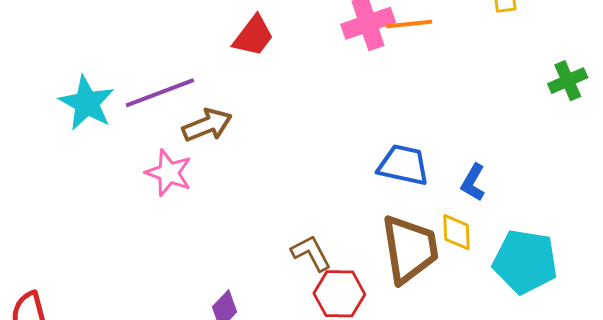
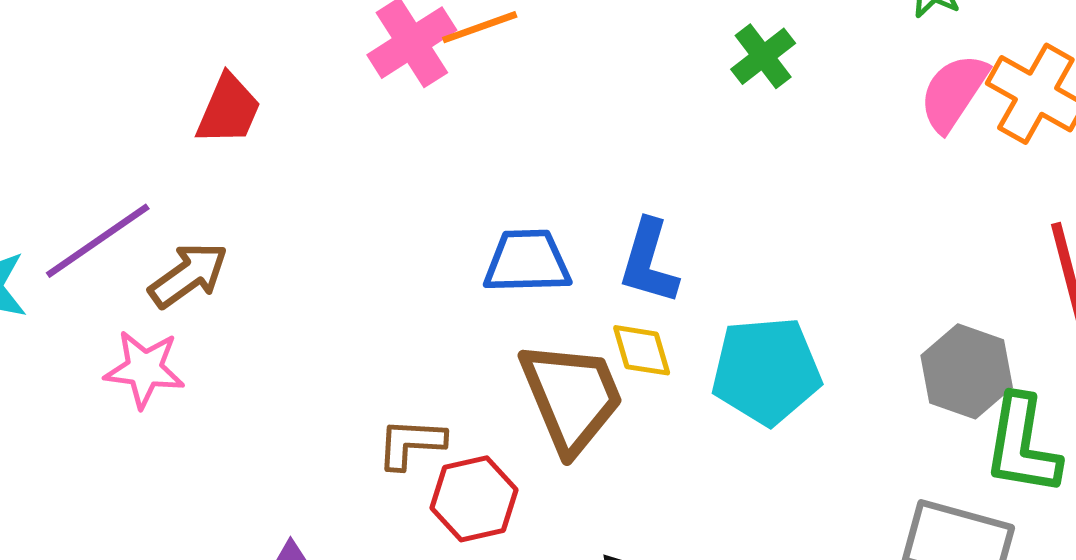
blue L-shape: (473, 182) -> (649, 262), size x1.4
brown L-shape: (311, 253) -> (411, 443), turned -45

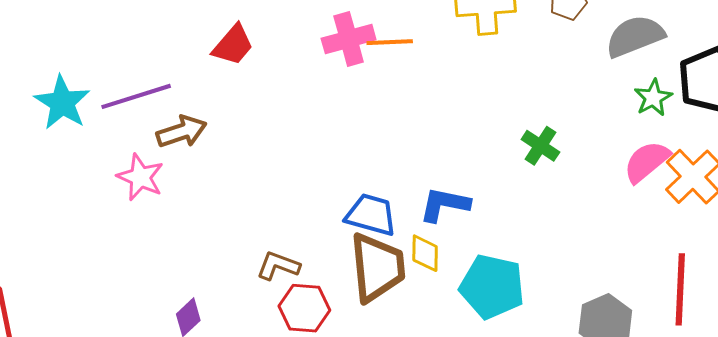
green cross: (763, 56) -> (540, 146), moved, turned -36
blue trapezoid: (527, 261) -> (371, 215), moved
blue L-shape: (649, 262) -> (444, 204), turned 68

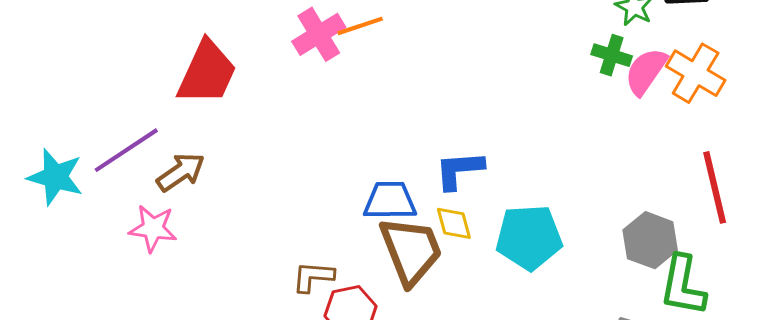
red trapezoid: (233, 45) -> (207, 73), size x1.5
green cross: (540, 146) -> (612, 55), moved

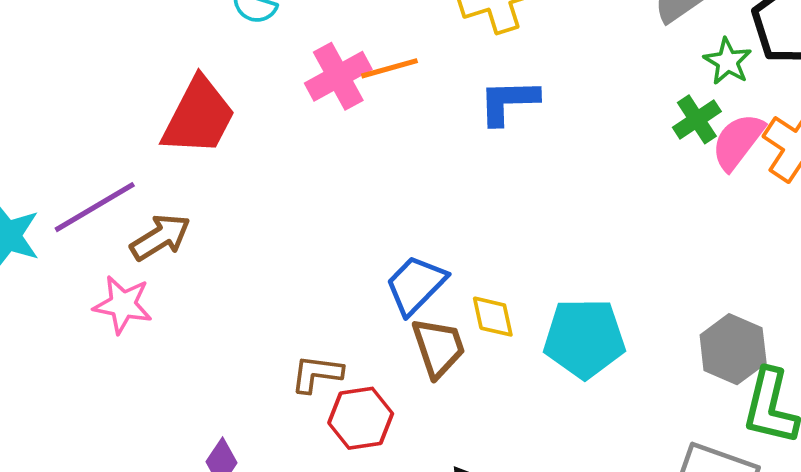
green cross: (612, 55) -> (697, 119), turned 36
blue L-shape: (459, 170) -> (508, 102), moved
blue trapezoid: (390, 201) -> (416, 285), turned -48
brown trapezoid: (411, 251) -> (438, 348), size x0.7

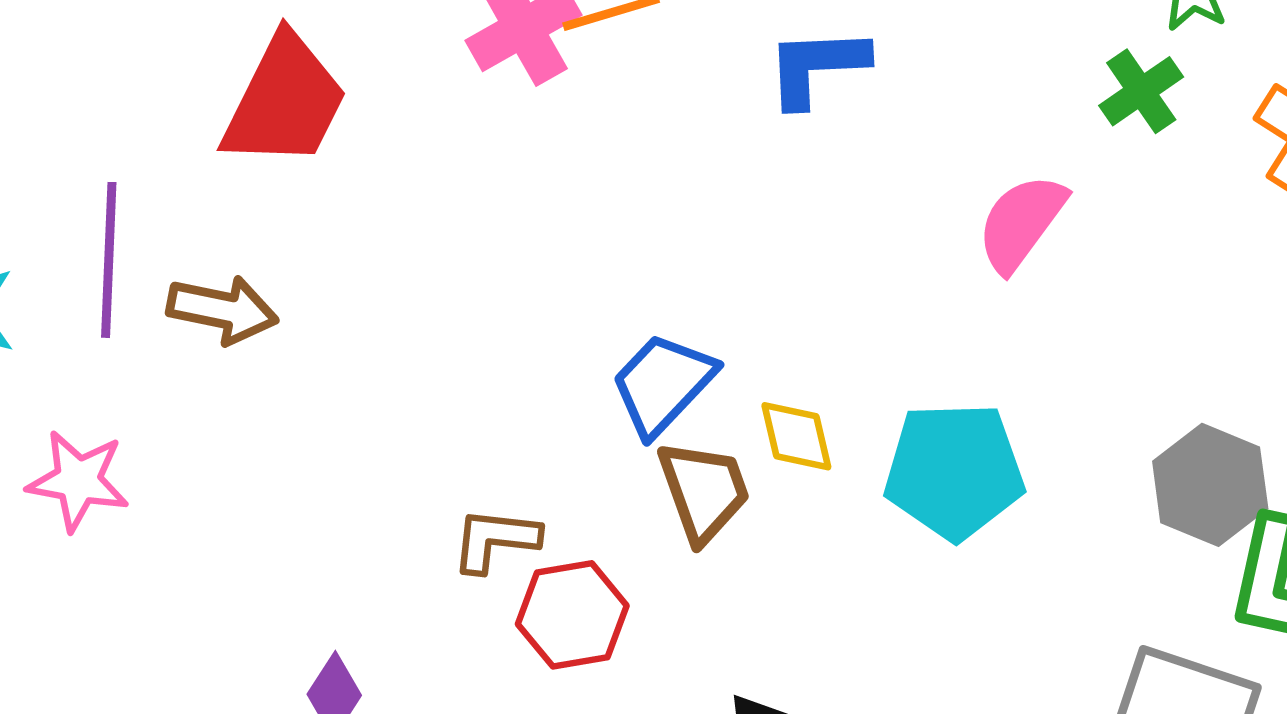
pink semicircle: (738, 141) -> (1021, 223), moved
purple line: (95, 207) -> (109, 260), turned -56
brown arrow: (160, 237) -> (222, 310), turned 44
pink star: (123, 305) -> (78, 481), moved

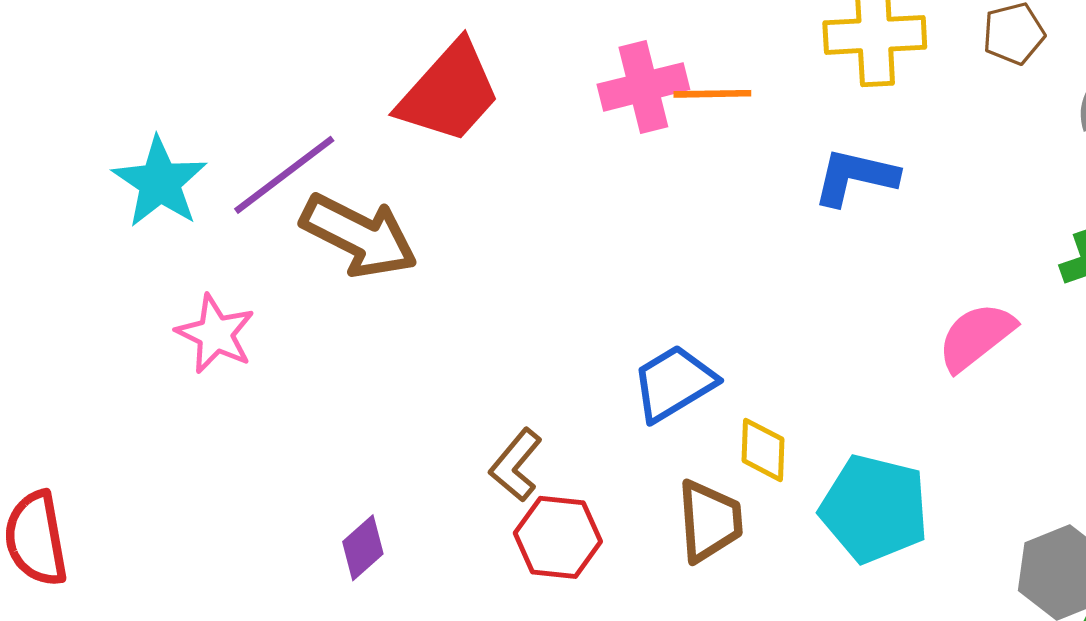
purple line: (109, 260) -> (284, 175), turned 35
brown arrow: (222, 310) -> (359, 236), size x1.4
brown trapezoid: (704, 491) -> (710, 521), moved
brown L-shape: (495, 540) -> (516, 465), turned -72

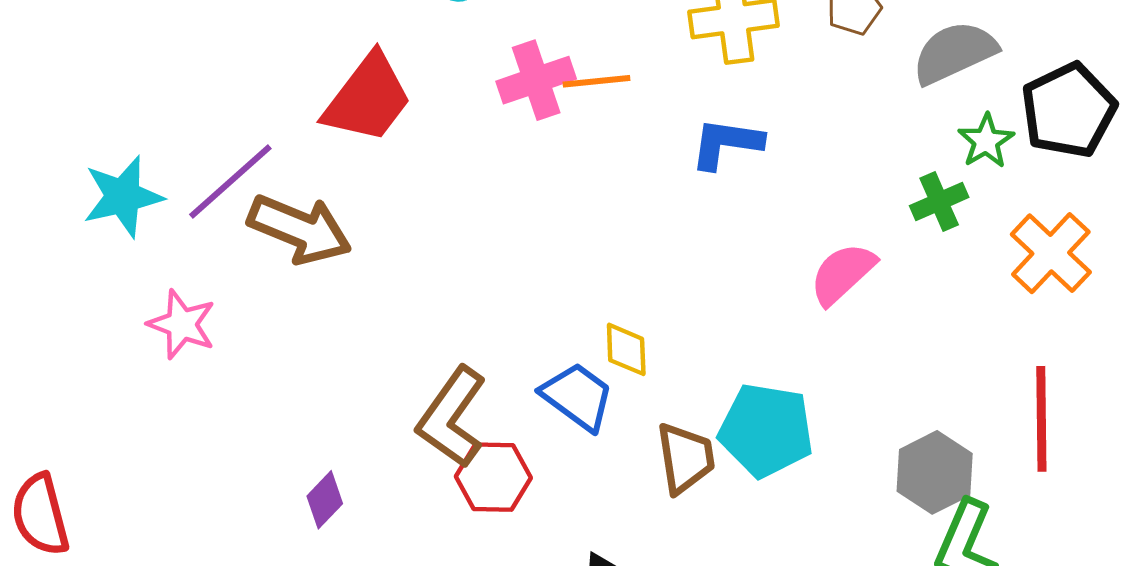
cyan star: (160, 182) -> (123, 197), turned 30
blue trapezoid: (674, 383) -> (578, 396), moved, turned 72
yellow diamond: (763, 450) -> (626, 349), moved
brown L-shape: (516, 465) -> (452, 417), size x1.6
brown trapezoid: (710, 521) -> (685, 458), moved

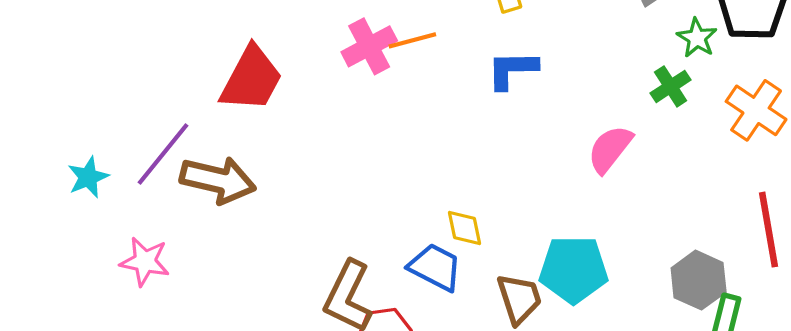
cyan star: (123, 197) -> (88, 177), size x0.7

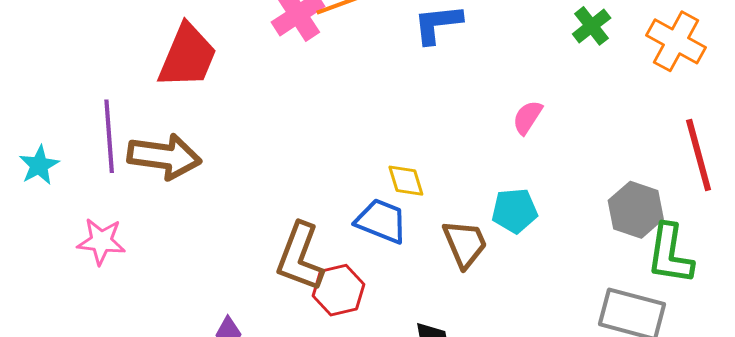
pink semicircle: (610, 149) -> (527, 117), moved, size x0.7
purple line: (163, 154) -> (109, 136), turned -38
cyan pentagon: (574, 269) -> (515, 211), size x0.7

